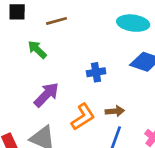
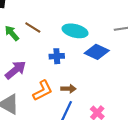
brown line: (56, 21) -> (33, 27), moved, turned 42
cyan ellipse: (133, 23) -> (75, 31), moved

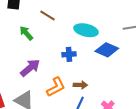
brown line: (33, 27) -> (47, 15), moved

